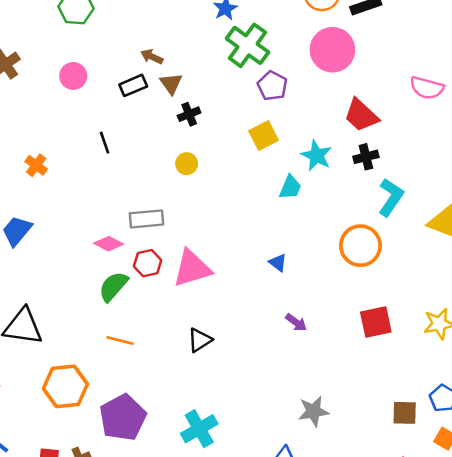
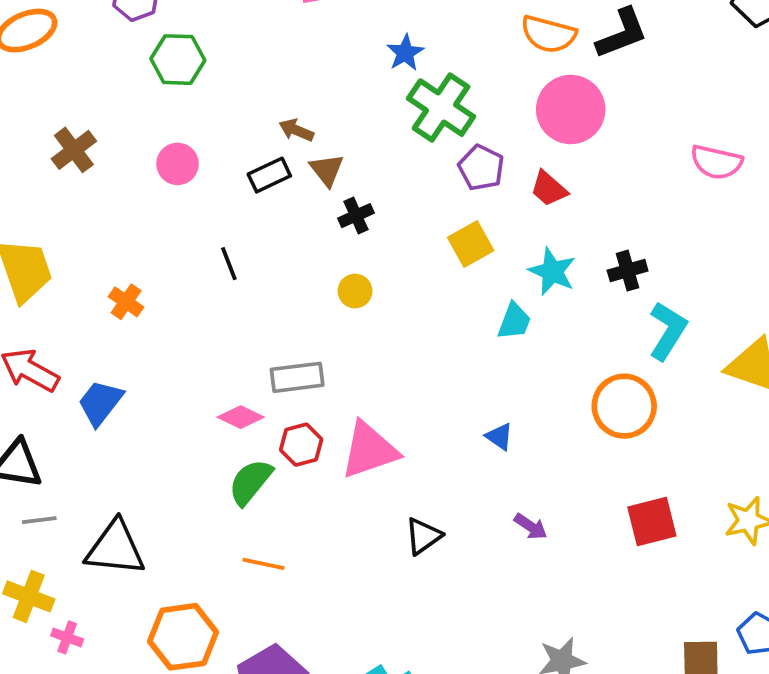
red trapezoid: (361, 115) -> (549, 189), moved, size x0.7
black triangle: (200, 340) -> (423, 536), moved

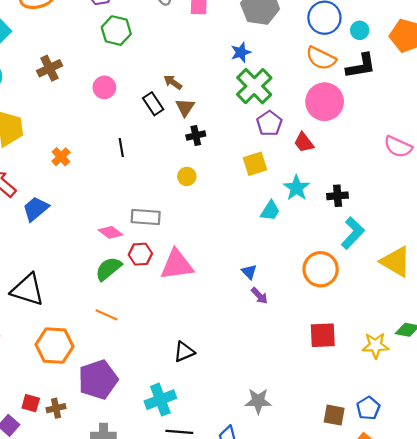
black rectangle: (269, 175) -> (153, 104), turned 70
purple arrow: (531, 527) -> (259, 296), moved
black triangle: (423, 536) -> (184, 352), moved

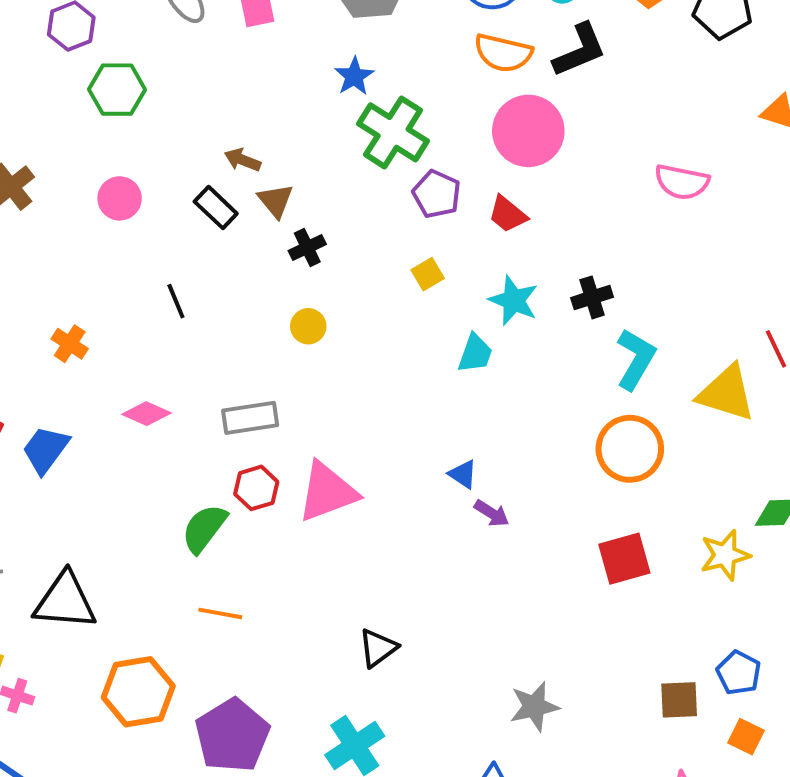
yellow square: (255, 164) -> (428, 274), size x0.7
pink diamond: (110, 232) -> (146, 414), moved
orange circle: (321, 269) -> (630, 449), moved

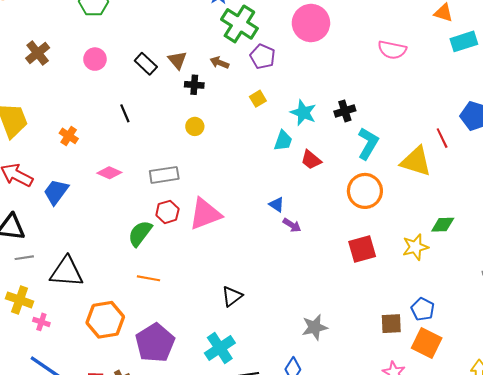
brown arrow: (243, 160) -> (219, 63), moved
red trapezoid: (508, 214) -> (311, 160), moved
black cross: (307, 247) -> (194, 85), turned 30
orange square: (746, 737) -> (427, 343), size x1.6

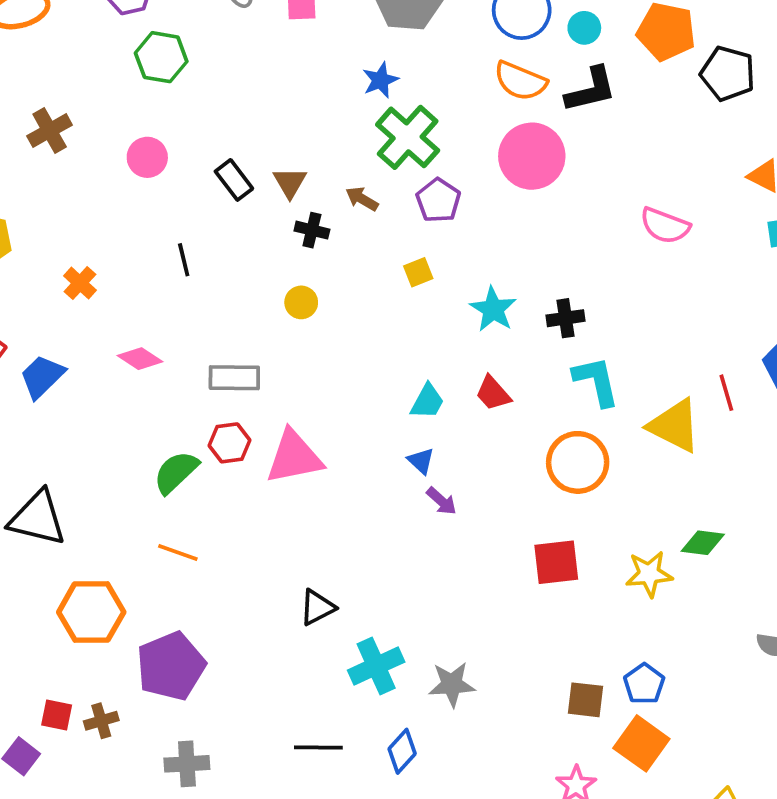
cyan trapezoid: (283, 141) -> (427, 401), moved
cyan L-shape: (368, 144) -> (596, 381), turned -52
cyan cross: (220, 348) -> (376, 666), moved

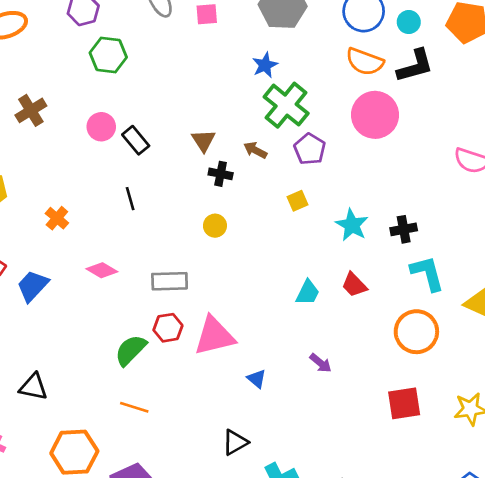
black rectangle: (234, 180) -> (136, 140), moved
blue triangle: (421, 461) -> (257, 379), moved
black triangle: (38, 518) -> (33, 387), size x0.7

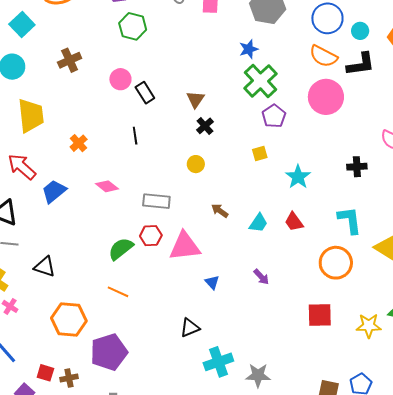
brown arrow: (255, 150) -> (220, 211), moved
black cross: (221, 174) -> (205, 126), turned 30
black cross: (404, 229) -> (357, 167), moved

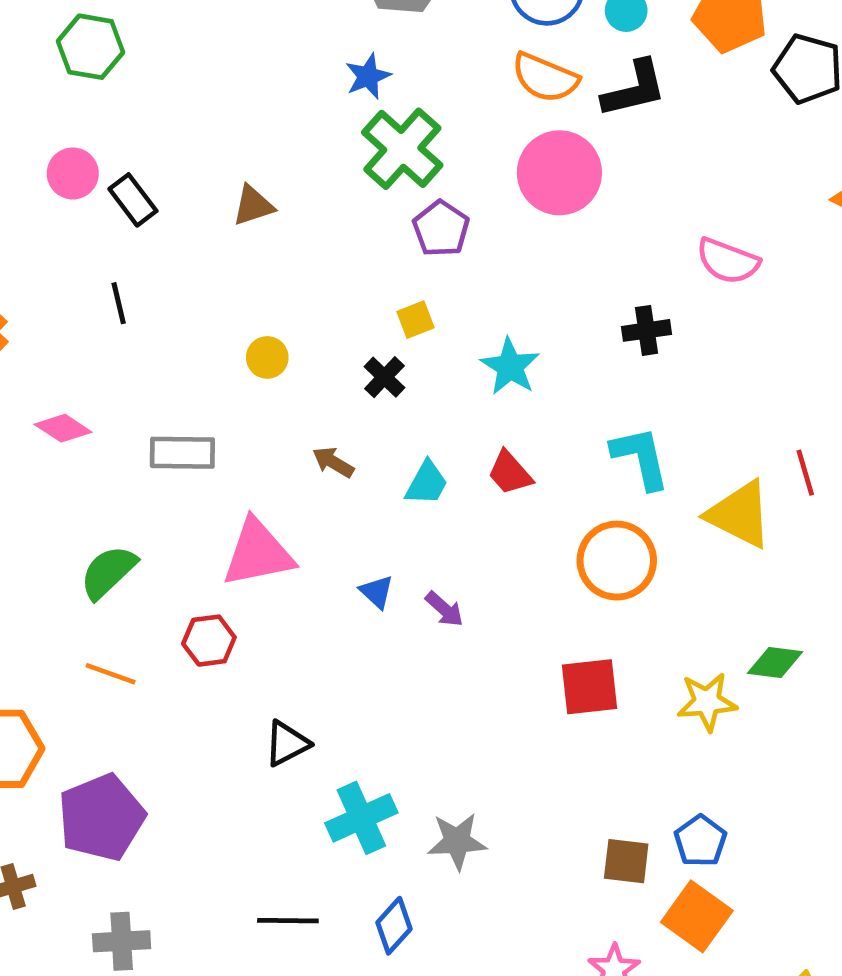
brown triangle: (195, 99) -> (253, 206), turned 42
black cross: (205, 126) -> (384, 377), moved
red hexagon: (151, 236) -> (209, 641), moved
blue triangle: (212, 282) -> (377, 592), moved

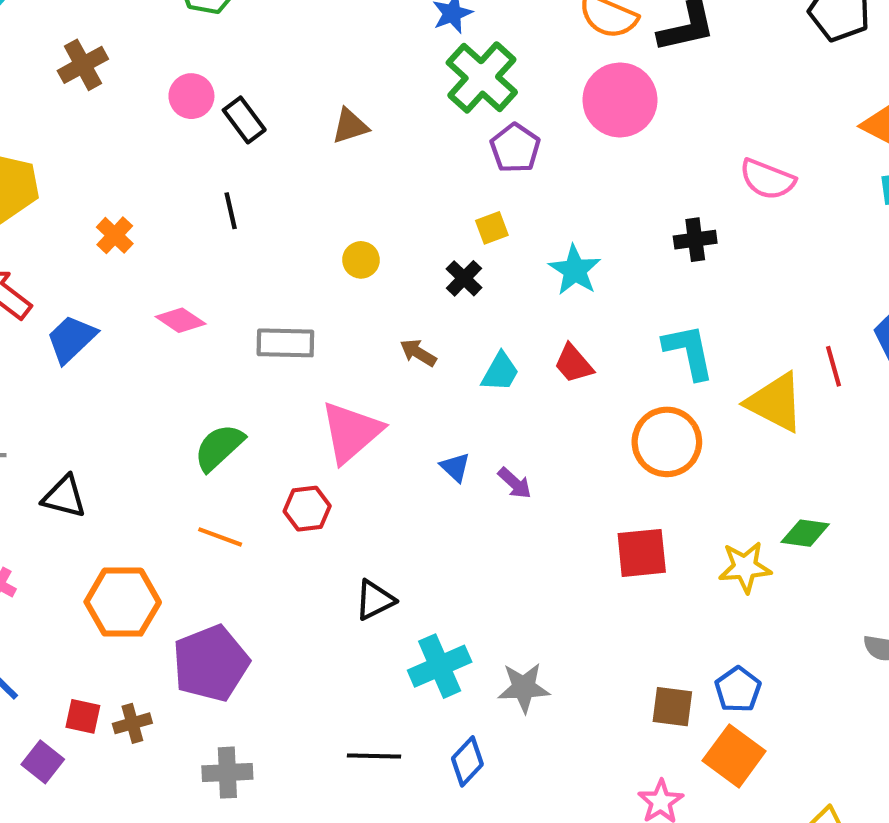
pink triangle: (258, 553) -> (351, 432), turned -30

